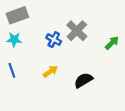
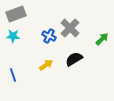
blue line: (12, 70) -> (13, 75), moved
black semicircle: (83, 80) -> (74, 59), moved

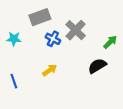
gray rectangle: (16, 14) -> (40, 17), moved
black semicircle: (74, 59) -> (97, 66), moved

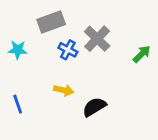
black semicircle: (97, 66) -> (94, 107), moved
yellow arrow: (50, 70) -> (64, 90), turned 48

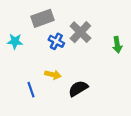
green arrow: (142, 54) -> (117, 45), turned 126
blue line: (18, 104) -> (31, 90), moved

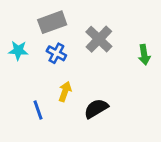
blue cross: (56, 41) -> (56, 53), moved
yellow arrow: (53, 75) -> (65, 92), turned -84

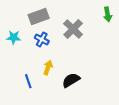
green arrow: (144, 55) -> (108, 14), moved

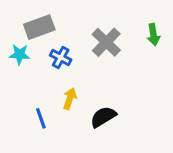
green arrow: (108, 14) -> (153, 35), moved
gray rectangle: (39, 16) -> (39, 27), moved

